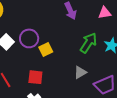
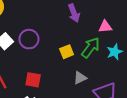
pink triangle: (105, 13) -> (105, 27), moved
yellow square: (46, 49) -> (67, 52), moved

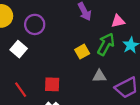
purple circle: (29, 39) -> (35, 24), moved
gray triangle: (80, 78) -> (99, 76), turned 32

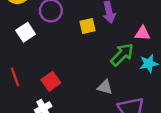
yellow square: (82, 52) -> (87, 26), moved
red square: (52, 84) -> (51, 81), turned 35

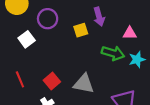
green arrow: (122, 55) -> (113, 53), turned 65
gray triangle: (105, 87) -> (84, 84), moved, size x1.5

